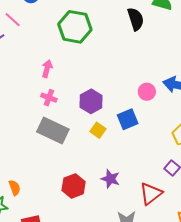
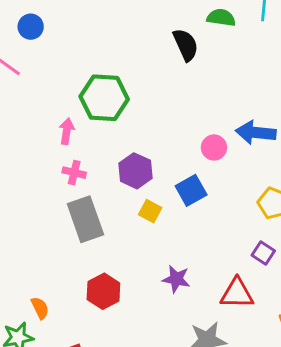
green hexagon: (75, 27) -> (104, 98), moved
gray rectangle: (53, 131) -> (85, 219), turned 52
red hexagon: (74, 186) -> (103, 291), moved
red triangle: (151, 194) -> (237, 293), turned 45

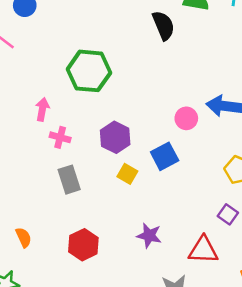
pink arrow: (67, 131) -> (42, 109), moved
gray rectangle: (85, 219) -> (69, 180), size x0.7
orange semicircle: (40, 308) -> (24, 237), moved

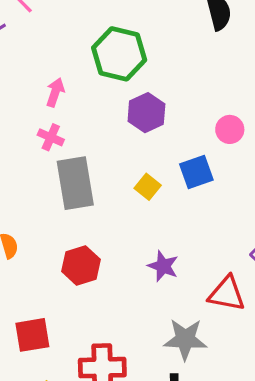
pink cross: (60, 137) -> (51, 137), moved
purple hexagon: (115, 137) -> (146, 113), moved
gray rectangle: (69, 180) -> (75, 183), size x1.5

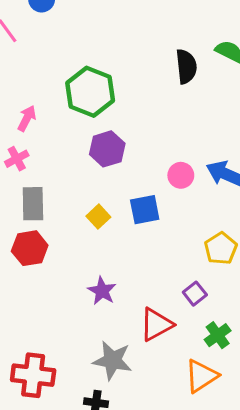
pink cross: (51, 137) -> (17, 159), turned 30
gray rectangle: (75, 183) -> (33, 204), size x0.7
red hexagon: (81, 265) -> (30, 248), moved
red triangle: (227, 294) -> (156, 324), turned -48

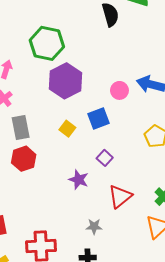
purple hexagon: (107, 149) -> (65, 81), size x1.4
purple square: (195, 294) -> (105, 158), moved
gray star: (112, 360) -> (94, 226), size x0.6

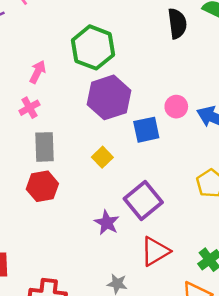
pink circle: (119, 90) -> (176, 107), moved
blue square: (99, 118) -> (146, 130), moved
purple square: (105, 158) -> (143, 201), size x1.8

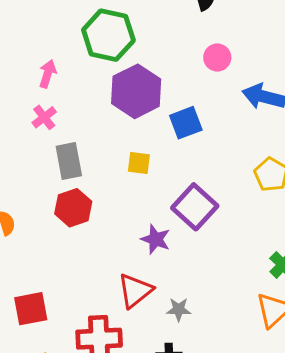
pink circle: (176, 107) -> (217, 57), moved
yellow square: (102, 157) -> (139, 163), turned -30
red triangle: (155, 251) -> (135, 291), moved

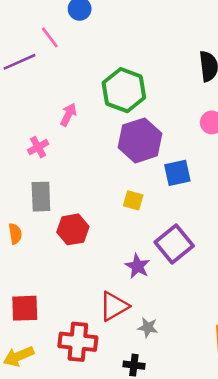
pink cross: (44, 117) -> (38, 147), moved
gray rectangle: (69, 161) -> (41, 197), moved

